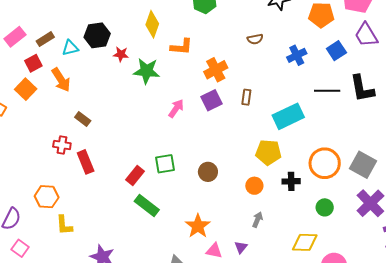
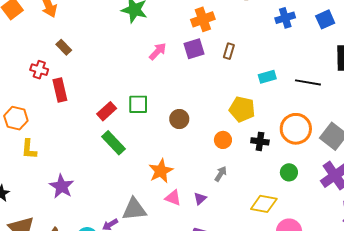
black line: (327, 91) -> (308, 82), moved
cyan rectangle: (288, 116) -> (267, 77), size x0.6

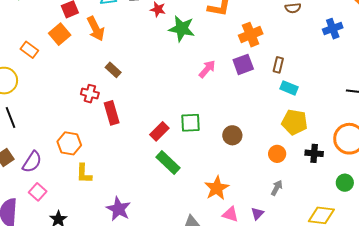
cyan rectangle: (267, 77) -> (289, 88), moved, turned 42

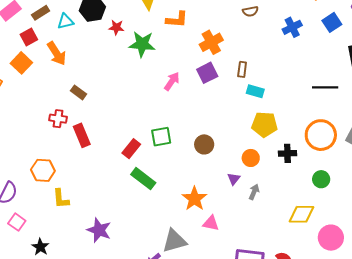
purple triangle: (257, 214) -> (234, 179), moved

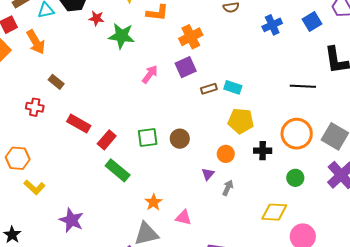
brown rectangle: (242, 69) -> (209, 89), moved, turned 63
red rectangle: (82, 135) -> (79, 124), moved, turned -40
green square: (161, 137) -> (148, 137), moved
yellow L-shape: (61, 199) -> (34, 187), turned -45
orange star: (194, 199) -> (153, 202), moved, size x0.7

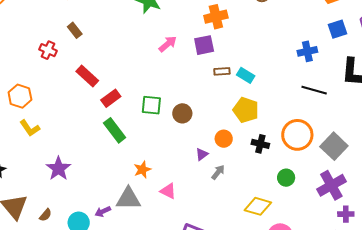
blue cross: (272, 25) -> (307, 51), moved

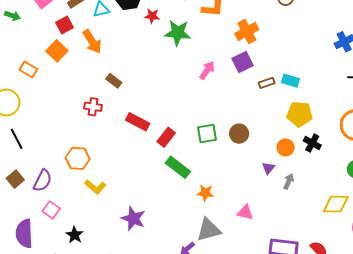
black cross: (260, 144) -> (312, 143), moved, turned 30
orange star: (142, 170) -> (205, 193), moved, turned -30

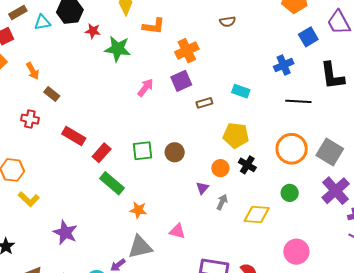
orange arrow: (92, 42) -> (33, 71), moved, size x0.7
cyan rectangle: (290, 81) -> (241, 91), moved
yellow diamond: (336, 204) -> (257, 214), moved

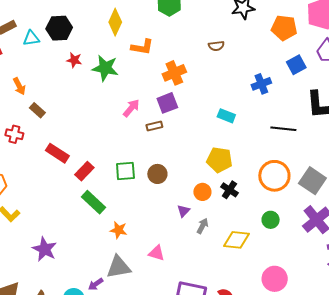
red star: (93, 31) -> (74, 60), moved
blue cross: (284, 65) -> (261, 84), moved
brown rectangle: (204, 103) -> (154, 126), moved

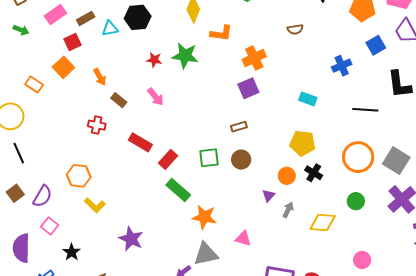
red star: (74, 60) -> (154, 60), moved
pink arrow: (131, 108) -> (156, 97), moved, turned 102
brown rectangle: (154, 126) -> (239, 127), moved
orange star: (119, 230) -> (204, 217), size x1.4
pink circle: (275, 279) -> (362, 260), size x0.7

